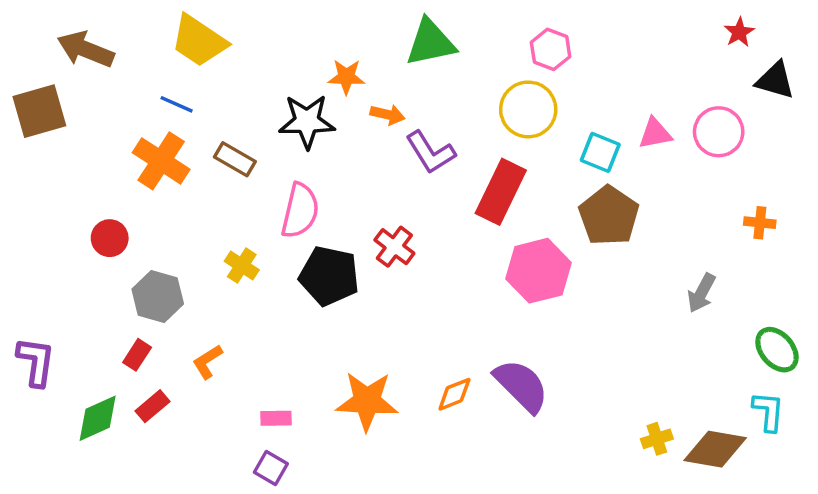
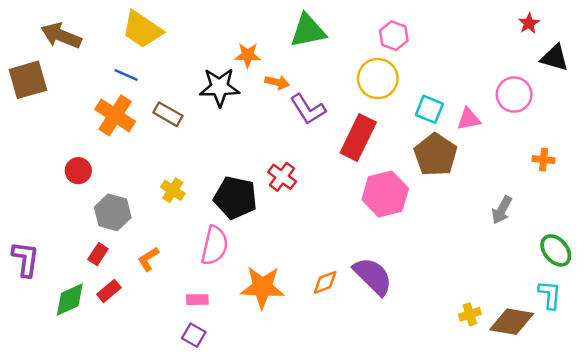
pink triangle: (655, 133) -> (469, 119), moved
pink semicircle: (300, 211) -> (215, 246), moved

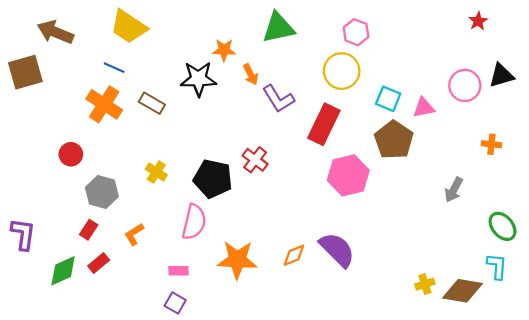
black triangle: (555, 58) -> (501, 75), moved, turned -32
orange arrow: (277, 82) -> (251, 74), turned 50

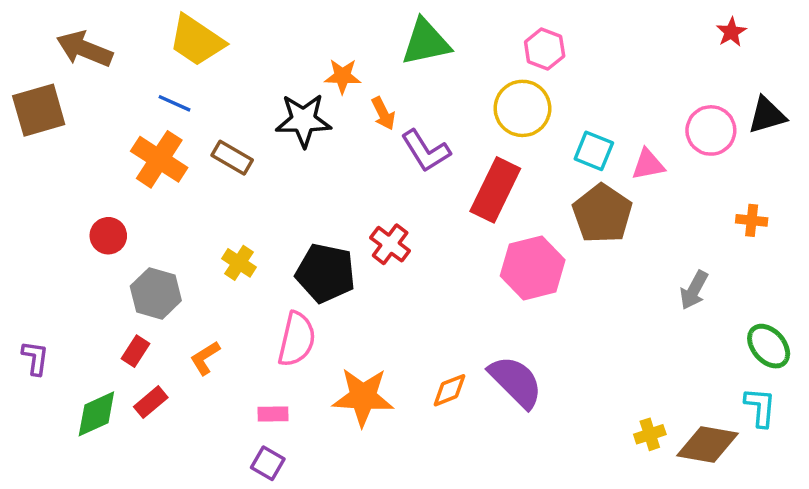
purple L-shape: (23, 234) -> (35, 358), size x0.7

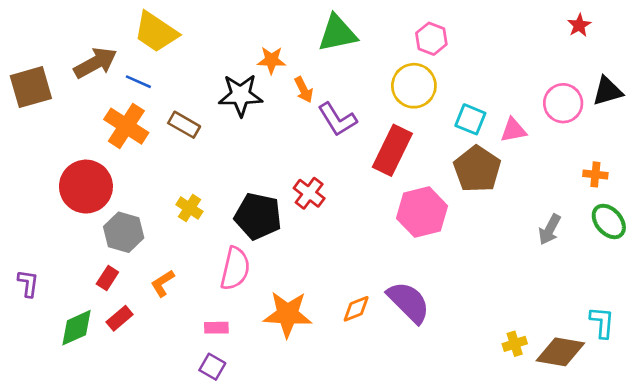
brown arrow: (85, 49) -> (95, 63), moved, turned 129
red circle: (108, 236) -> (86, 187), size x1.8
green ellipse: (769, 346) -> (609, 221), moved

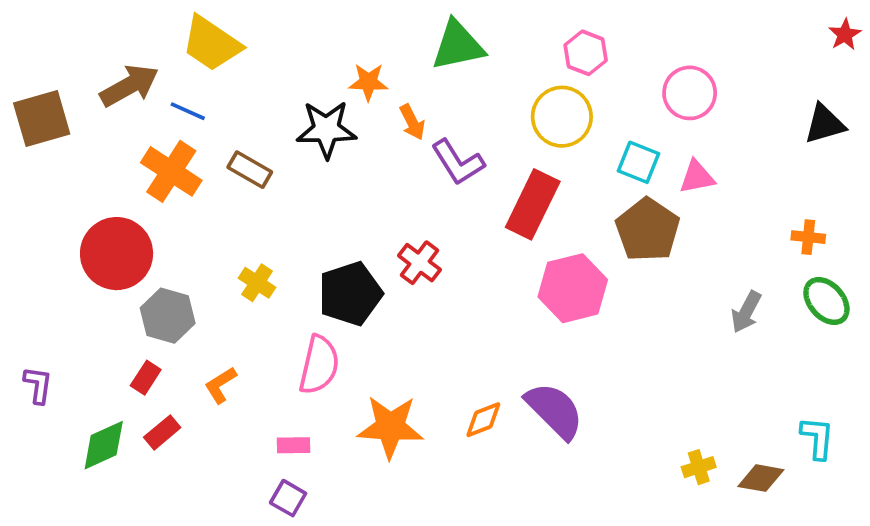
red star: (579, 25) -> (845, 35), moved
pink circle: (563, 103) -> (690, 93), moved
black pentagon: (258, 216) -> (350, 294), turned -30
brown diamond: (560, 352) -> (761, 478), size x0.7

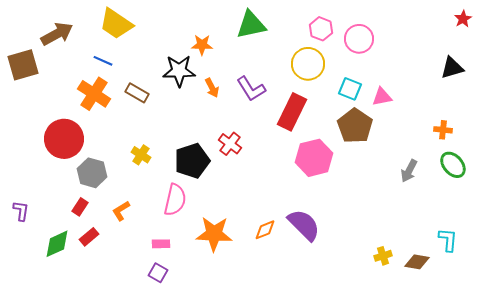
brown arrow: (129, 86) -> (57, 34), moved
pink circle: (690, 93) -> (359, 39), moved
orange arrow: (412, 122) -> (212, 88), moved

